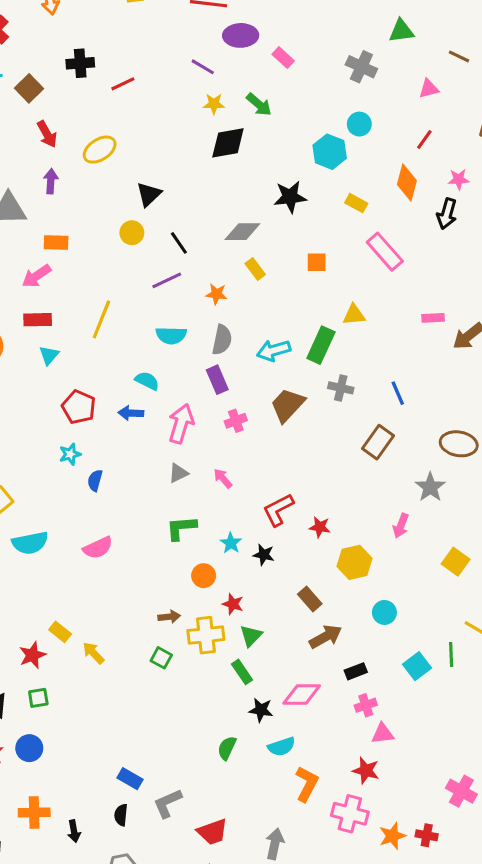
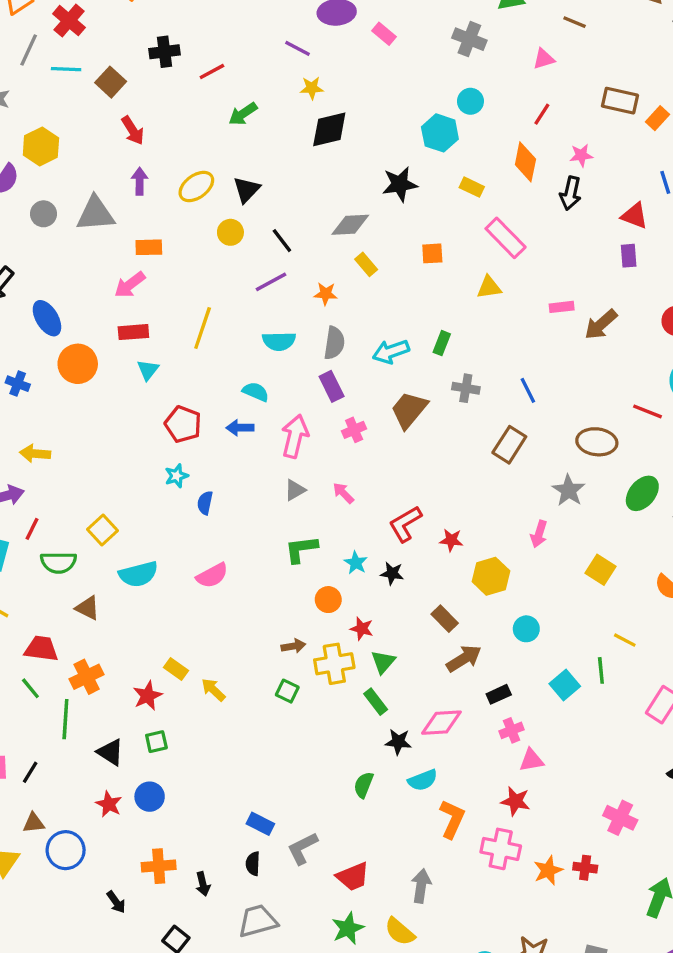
green arrow: (259, 104) -> (243, 114), moved, turned 108
yellow ellipse: (100, 150) -> (196, 186), moved
yellow triangle: (354, 315) -> (489, 287), moved
green rectangle: (321, 345) -> (442, 343), size x0.6

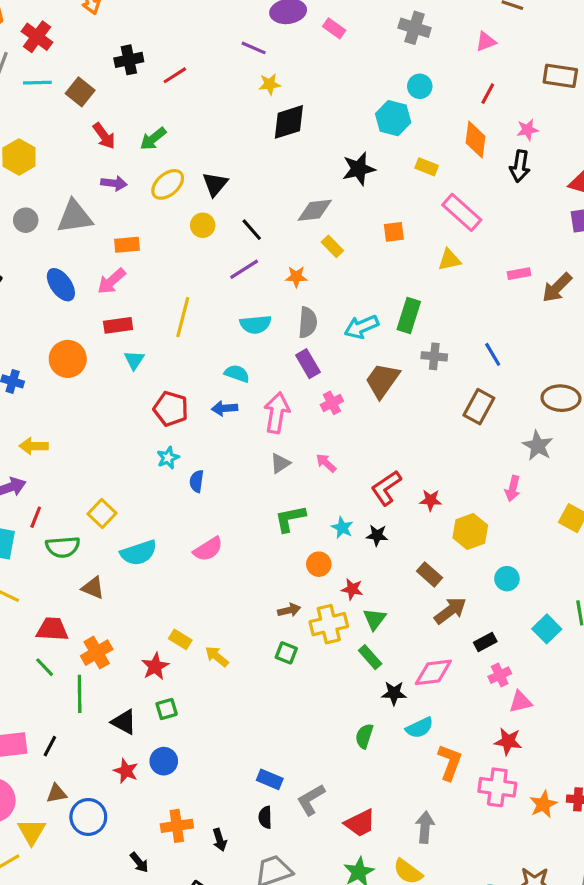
green arrow: (243, 114) -> (153, 139), moved
purple arrow: (140, 181) -> (114, 183), turned 100
blue ellipse: (47, 318) -> (61, 285), moved
green rectangle: (442, 343) -> (409, 315), size x1.5

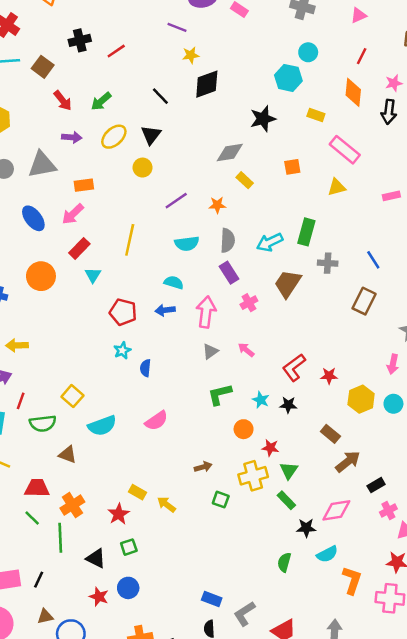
black line: (252, 230) -> (160, 96), moved
red rectangle: (118, 325) -> (79, 248), turned -35
cyan circle: (507, 579) -> (393, 404), moved
brown arrow: (289, 610) -> (203, 467), moved

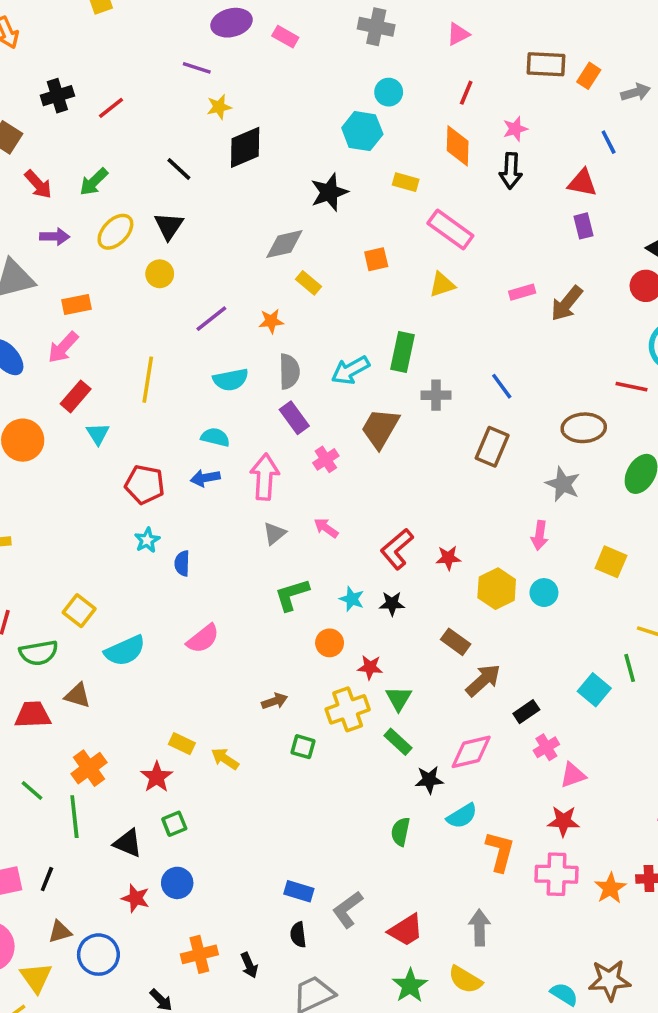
red trapezoid: (37, 488) -> (33, 715), moved

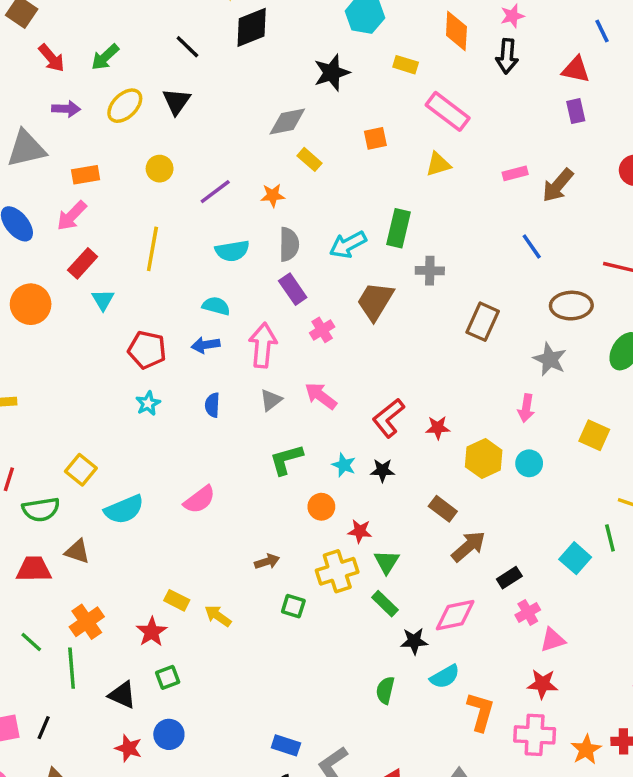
yellow circle: (160, 274) -> (160, 169), moved
blue line: (502, 386) -> (532, 246), moved
pink arrow: (326, 528) -> (321, 396), size x1.4
blue semicircle: (182, 563) -> (212, 405), moved

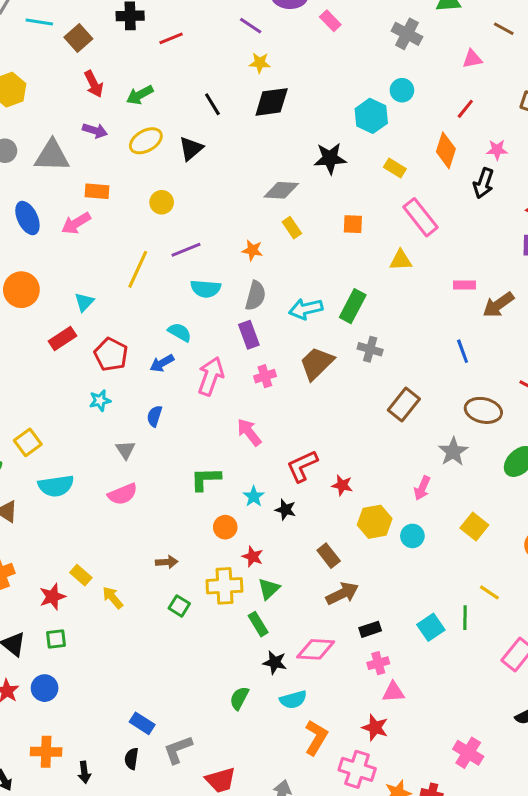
purple line: (215, 192) -> (186, 250), moved
red rectangle: (83, 263) -> (63, 338), moved
blue arrow: (206, 345) -> (162, 363), turned -35
gray triangle: (271, 400) -> (126, 450), moved, turned -40

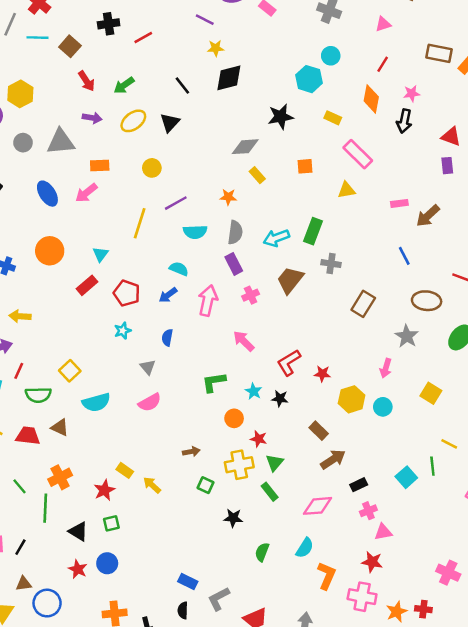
black star: (275, 662) -> (233, 518), moved
cyan semicircle: (293, 700) -> (305, 548), turned -35

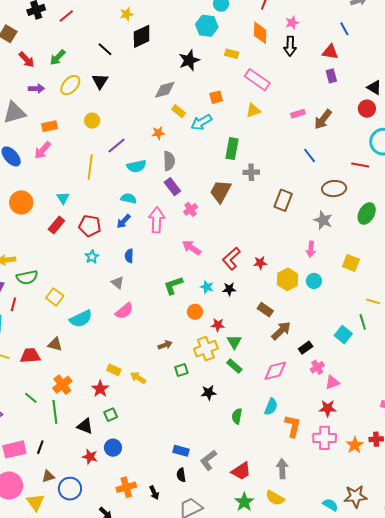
cyan arrow: (276, 238) -> (201, 122), moved
green semicircle: (38, 395) -> (27, 277), moved
green square: (206, 485) -> (181, 370), turned -32

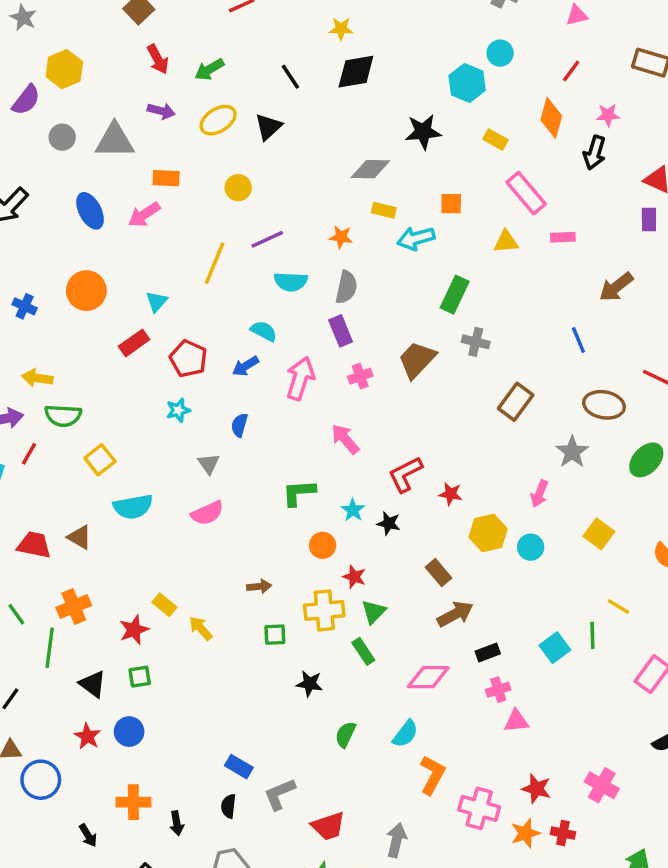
yellow rectangle: (179, 111) -> (384, 210), turned -40
pink rectangle: (298, 114) -> (563, 237), moved
red star: (328, 408) -> (536, 789), moved

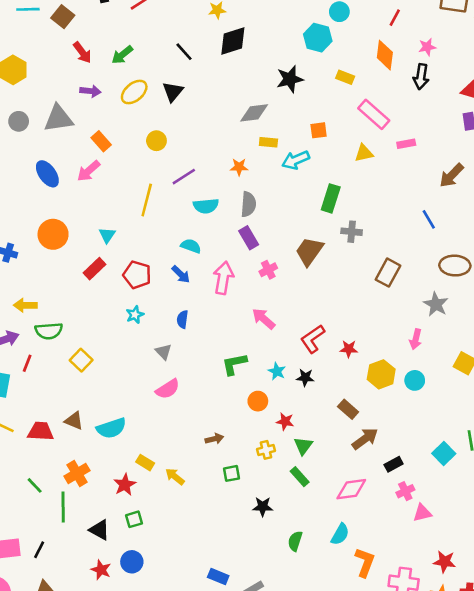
orange rectangle: (166, 178) -> (101, 141), turned 54
blue arrow: (245, 366) -> (181, 274), turned -96
cyan semicircle: (133, 507) -> (111, 428), moved
yellow cross: (324, 610) -> (266, 450), size x0.6

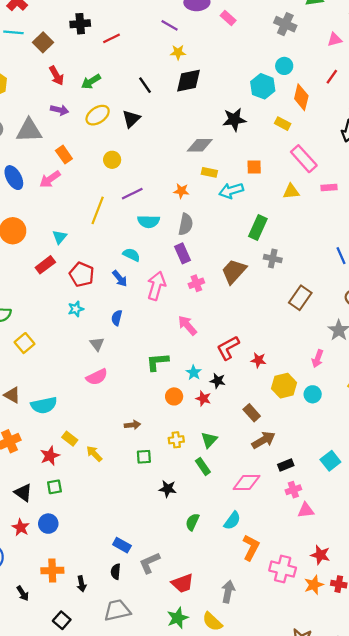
orange diamond: (385, 55) -> (301, 97), moved
red star: (285, 421) -> (203, 398), moved

